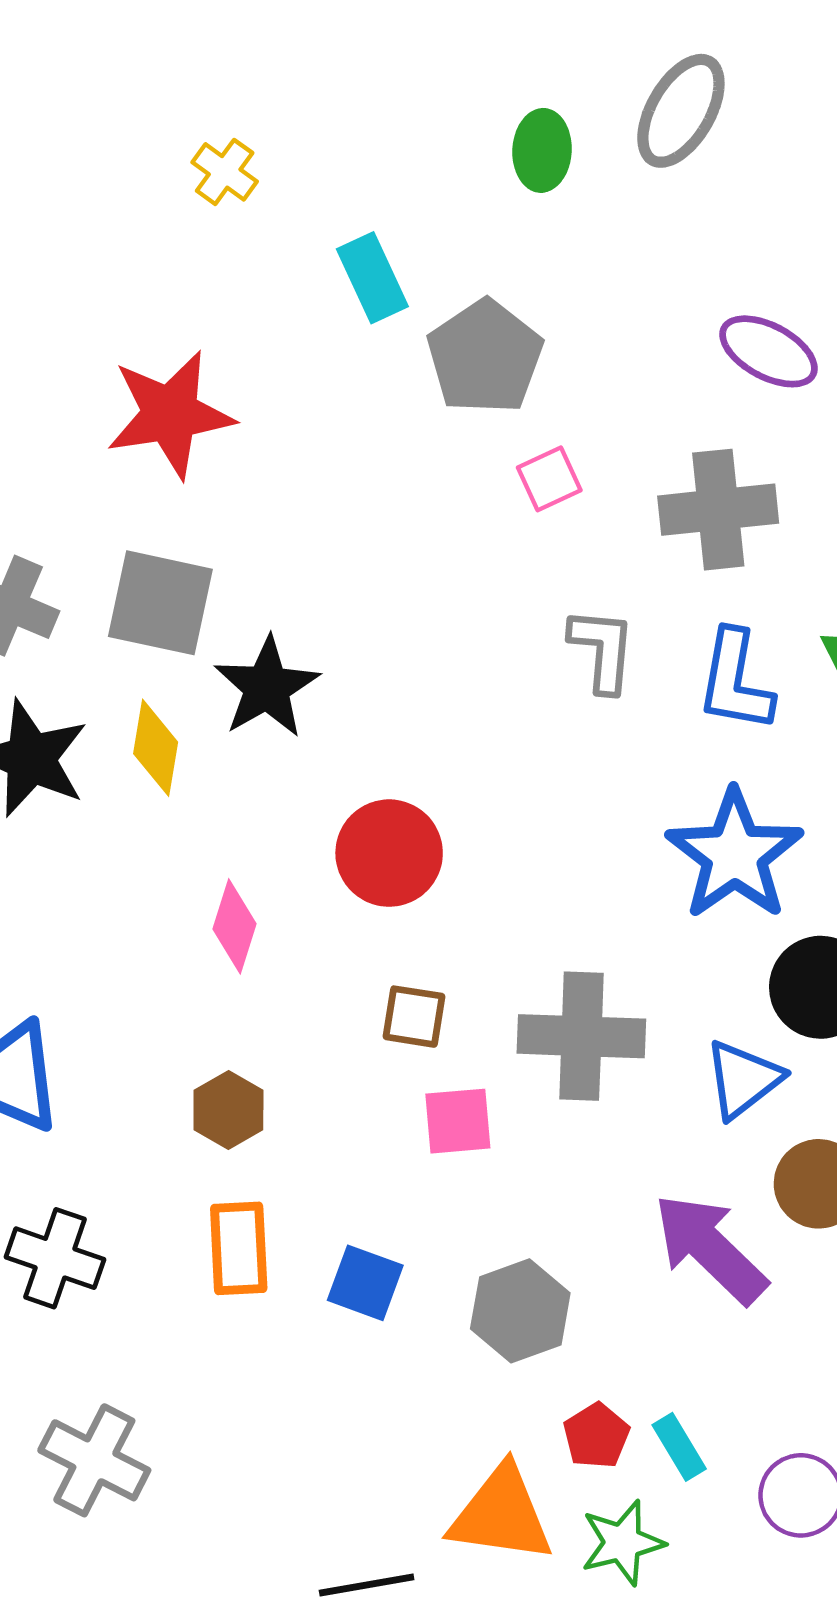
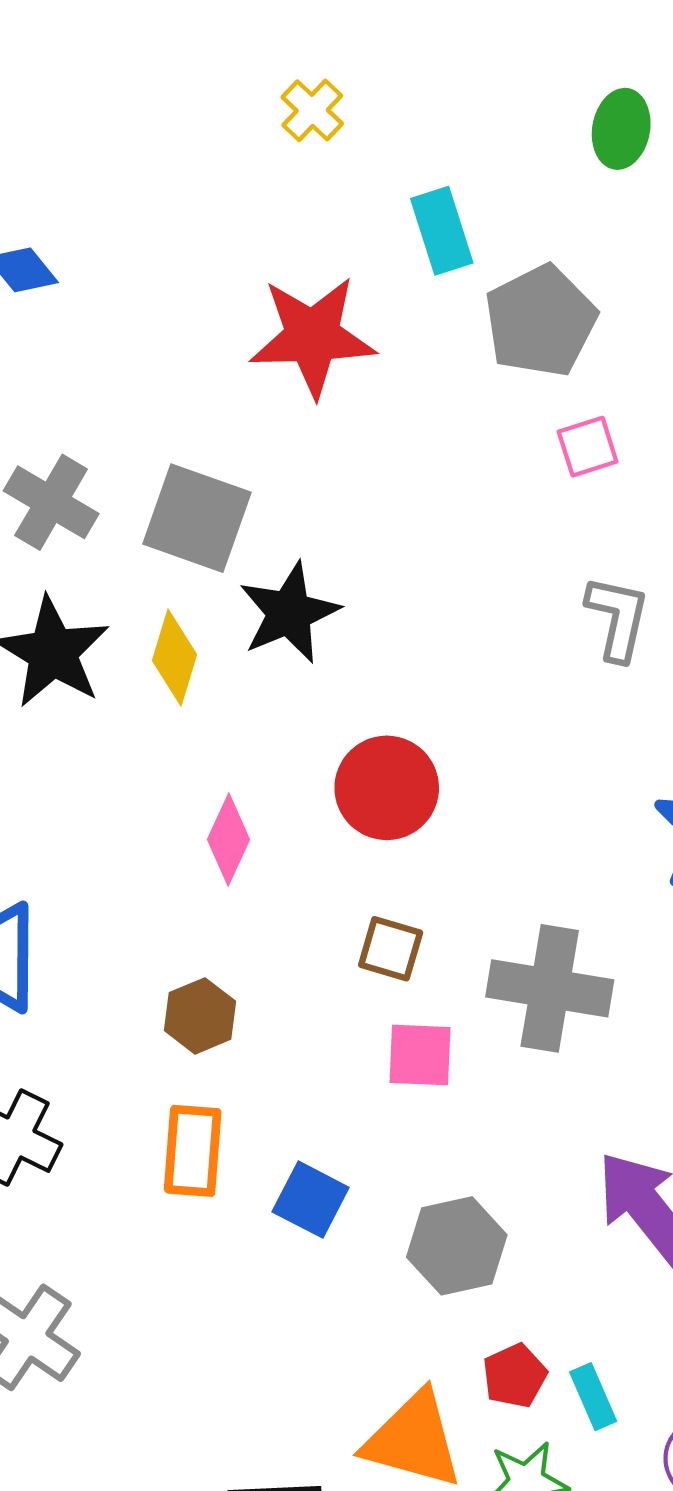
red star: (170, 414) -> (312, 336), moved

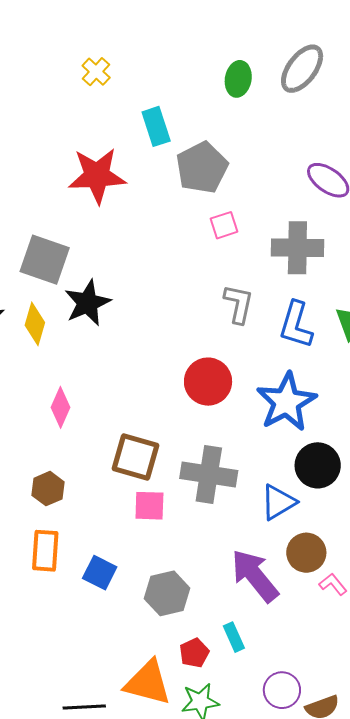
red circle: (387, 788) -> (208, 382), moved
brown square: (391, 949) -> (135, 457), size x1.6
cyan rectangle: (593, 1397) -> (234, 637), moved

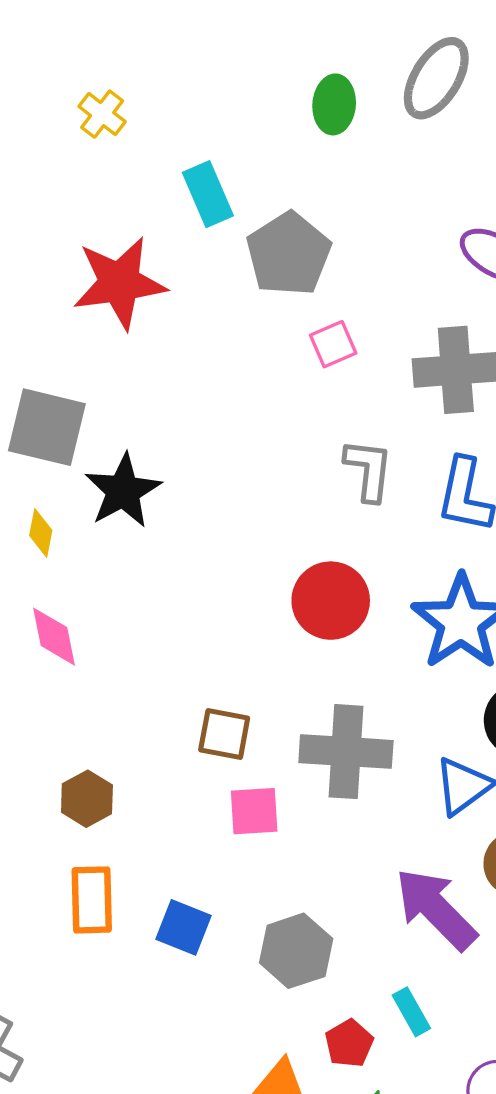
yellow diamond: (35, 324) -> (41, 533), size x0.7
pink diamond: (60, 407) -> (54, 637), moved, turned -30
brown square: (135, 457) -> (224, 734), size x0.7

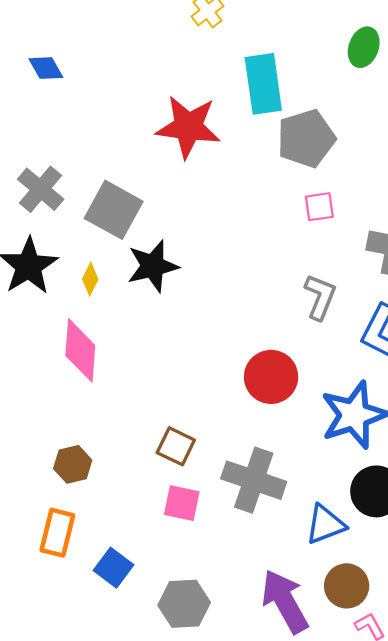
cyan rectangle: (208, 194) -> (263, 84), size x1.4
pink diamond: (54, 637) -> (80, 350), size x1.4

